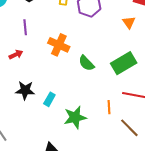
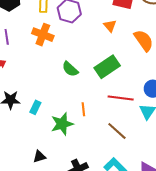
orange cross: (59, 45) -> (43, 35), moved
orange line: (109, 107) -> (83, 109), moved

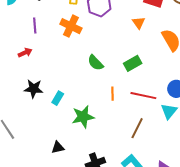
green rectangle: (107, 67) -> (133, 63), size x0.7
orange line: (83, 109) -> (112, 94), moved
brown line: (117, 131) -> (137, 128), turned 70

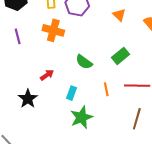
red arrow: (25, 53) -> (47, 75), moved
black star: (34, 89) -> (28, 99), turned -30
cyan rectangle: (58, 98) -> (71, 93), moved

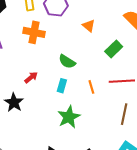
orange triangle: (119, 15) -> (89, 26), moved
green rectangle: (121, 56) -> (114, 49), moved
cyan rectangle: (71, 93) -> (62, 86), moved

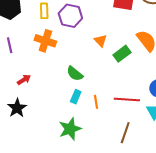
green rectangle: (114, 49) -> (122, 54), moved
red arrow: (31, 77) -> (24, 80), moved
cyan rectangle: (62, 86) -> (76, 97), moved

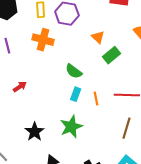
green rectangle: (122, 54) -> (112, 55), moved
red arrow: (24, 80) -> (20, 87), moved
black star: (17, 108) -> (35, 132), moved

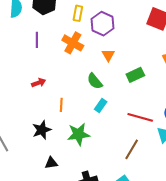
orange triangle: (98, 37) -> (108, 55), moved
cyan rectangle: (76, 94) -> (101, 106), moved
orange line: (96, 99) -> (61, 105), moved

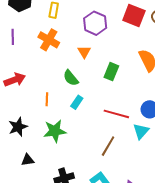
purple hexagon: (102, 24) -> (95, 23), moved
green rectangle: (135, 75) -> (111, 72), turned -42
red arrow: (39, 83) -> (15, 80), size x1.5
orange line: (61, 105) -> (47, 99), moved

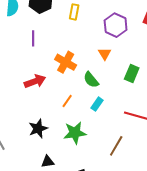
orange cross: (49, 40) -> (66, 62), moved
orange line: (47, 99) -> (67, 101), turned 32
brown line: (108, 146) -> (116, 146), moved

